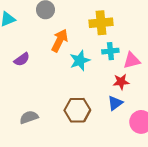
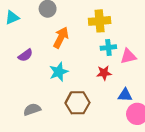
cyan star: (80, 61) -> (59, 72), moved
red star: (121, 82) -> (104, 73), moved
blue triangle: (115, 103) -> (125, 95), moved, turned 40

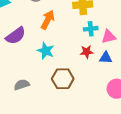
purple semicircle: (25, 55) -> (16, 36), size x1.5
cyan star: (59, 72) -> (46, 51), turned -30
blue triangle: (125, 95) -> (106, 58), moved

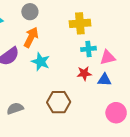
orange arrow: (48, 20) -> (31, 37), moved
cyan star: (46, 51) -> (41, 62), moved

